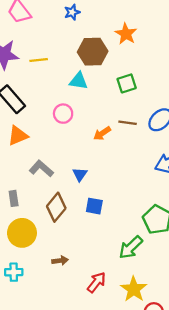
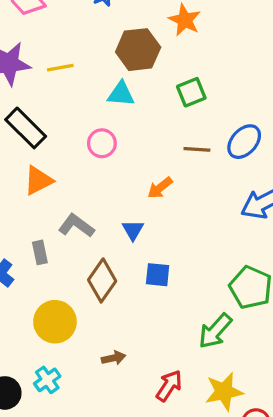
orange arrow: (102, 133) -> (160, 188), moved
gray rectangle: (14, 198) -> (40, 252), moved
cyan cross: (14, 272) -> (47, 380), turned -30
yellow star: (134, 289) -> (224, 392), turned 30

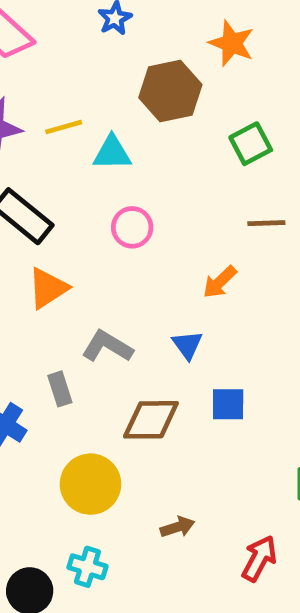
cyan triangle: (121, 94) -> (112, 153), moved
brown diamond: (102, 280) -> (151, 420), turned 60
cyan cross: (47, 380) -> (87, 567), turned -32

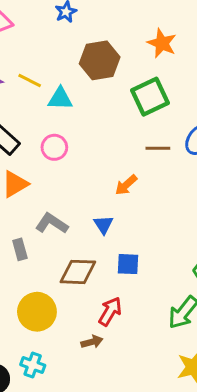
orange star: (232, 43) -> (162, 43), moved
yellow line: (64, 127) -> (30, 80), turned 40
green square: (251, 144) -> (150, 97), size x1.4
pink circle: (132, 227) -> (54, 147), moved
red arrow: (259, 558) -> (110, 311), moved

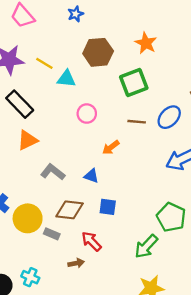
pink circle: (54, 147) -> (87, 114), moved
blue triangle: (103, 225) -> (91, 176), turned -42
gray rectangle: (20, 249) -> (52, 234), moved, turned -56
red arrow: (110, 311) -> (91, 241), turned -80
yellow circle: (37, 312) -> (28, 218), moved

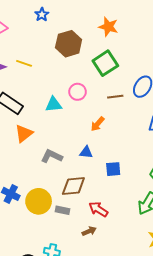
cyan triangle: (66, 79) -> (54, 104), moved
pink circle: (87, 114) -> (78, 92), moved
blue square: (108, 207) -> (113, 169), moved

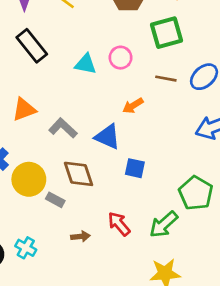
orange triangle: (24, 133) -> (24, 109), moved
blue triangle: (86, 152) -> (108, 137), size x1.5
brown diamond: (73, 186) -> (78, 174), turned 60
red arrow: (98, 209) -> (119, 224), moved

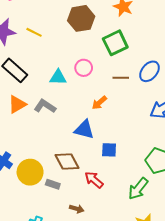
orange triangle: (24, 109) -> (17, 104), moved
gray L-shape: (63, 128) -> (45, 106), moved
red arrow: (119, 224) -> (94, 180), moved
brown arrow: (80, 236) -> (77, 209), turned 32

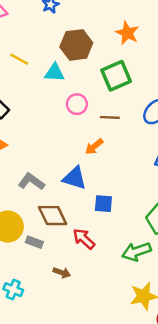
cyan triangle: (58, 77) -> (55, 73), moved
brown line: (121, 78) -> (110, 117), moved
gray L-shape: (45, 106) -> (31, 182), moved
green arrow: (138, 189) -> (136, 252), turned 30

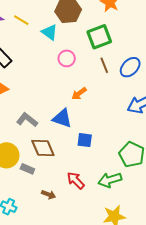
cyan triangle: (55, 73) -> (49, 32), turned 30
brown line: (110, 117) -> (104, 65), moved, turned 63
red arrow: (84, 239) -> (76, 180), moved

